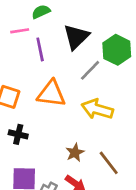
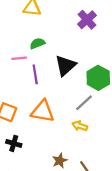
gray line: (90, 70) -> (84, 103), moved
yellow arrow: (97, 109) -> (80, 126), size x0.6

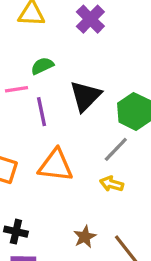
purple cross: (87, 20) -> (90, 19), moved
black cross: (14, 143) -> (16, 232), moved

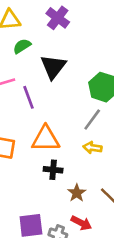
green semicircle: (42, 66) -> (22, 46), moved
black triangle: (85, 96) -> (53, 67), moved
black cross: (16, 232) -> (53, 170), moved

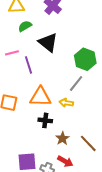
black triangle: (53, 67) -> (48, 43), turned -30
yellow arrow: (93, 148) -> (66, 103), moved

